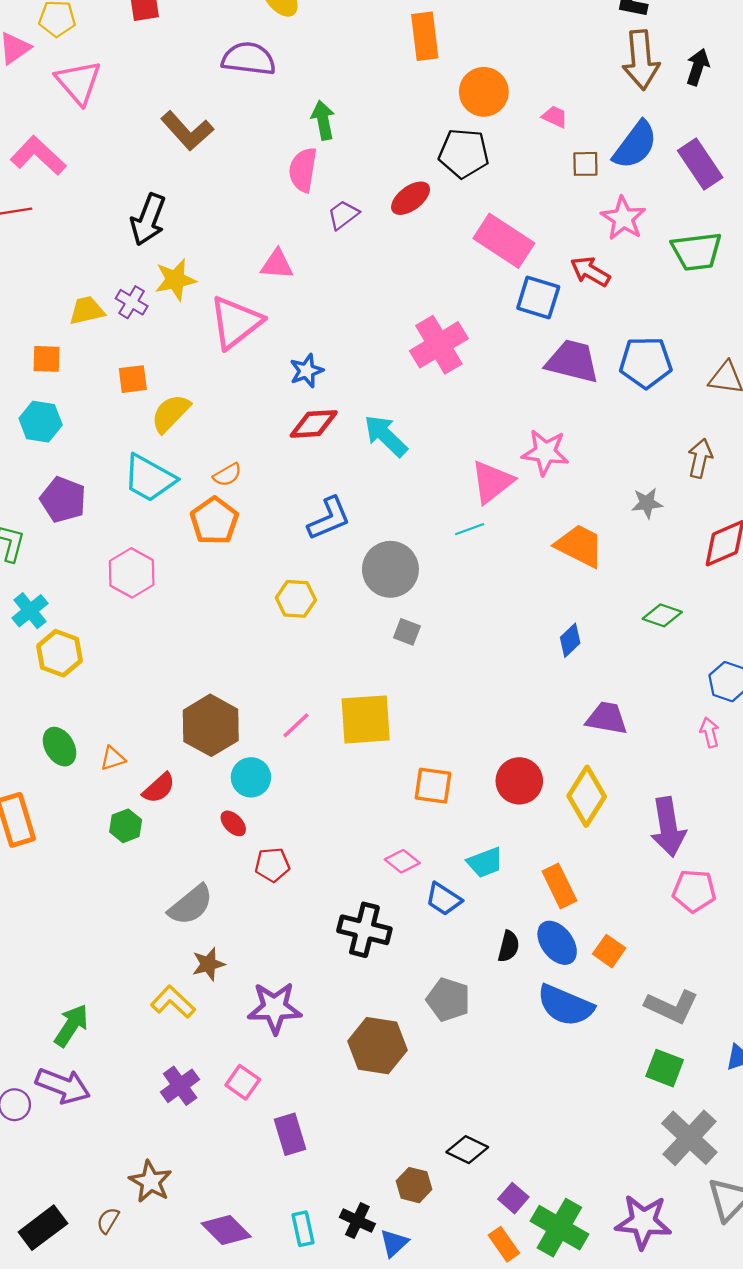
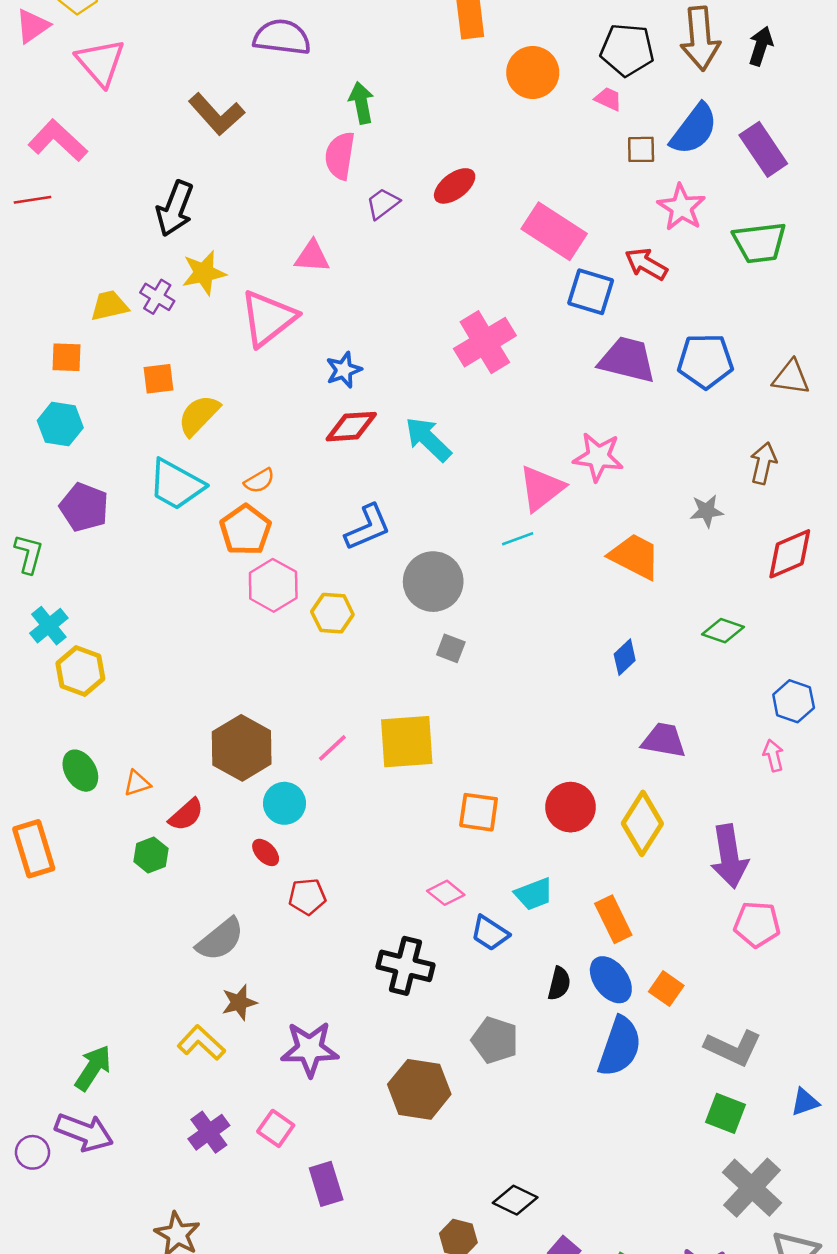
black pentagon: (464, 153) -> (627, 50), moved
pink hexagon: (132, 573) -> (273, 585), moved
blue semicircle: (565, 1005) -> (620, 1047), turned -94

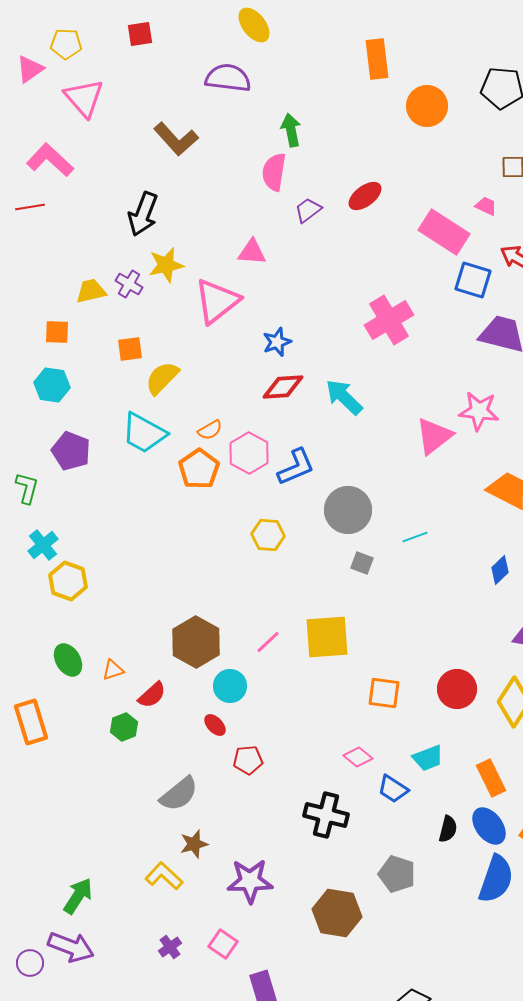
pink trapezoid: (608, 99) -> (486, 206), moved
cyan line: (518, 539) -> (415, 537), moved
pink hexagon: (273, 585) -> (249, 453), moved
purple cross: (209, 1132) -> (170, 947), size x0.7

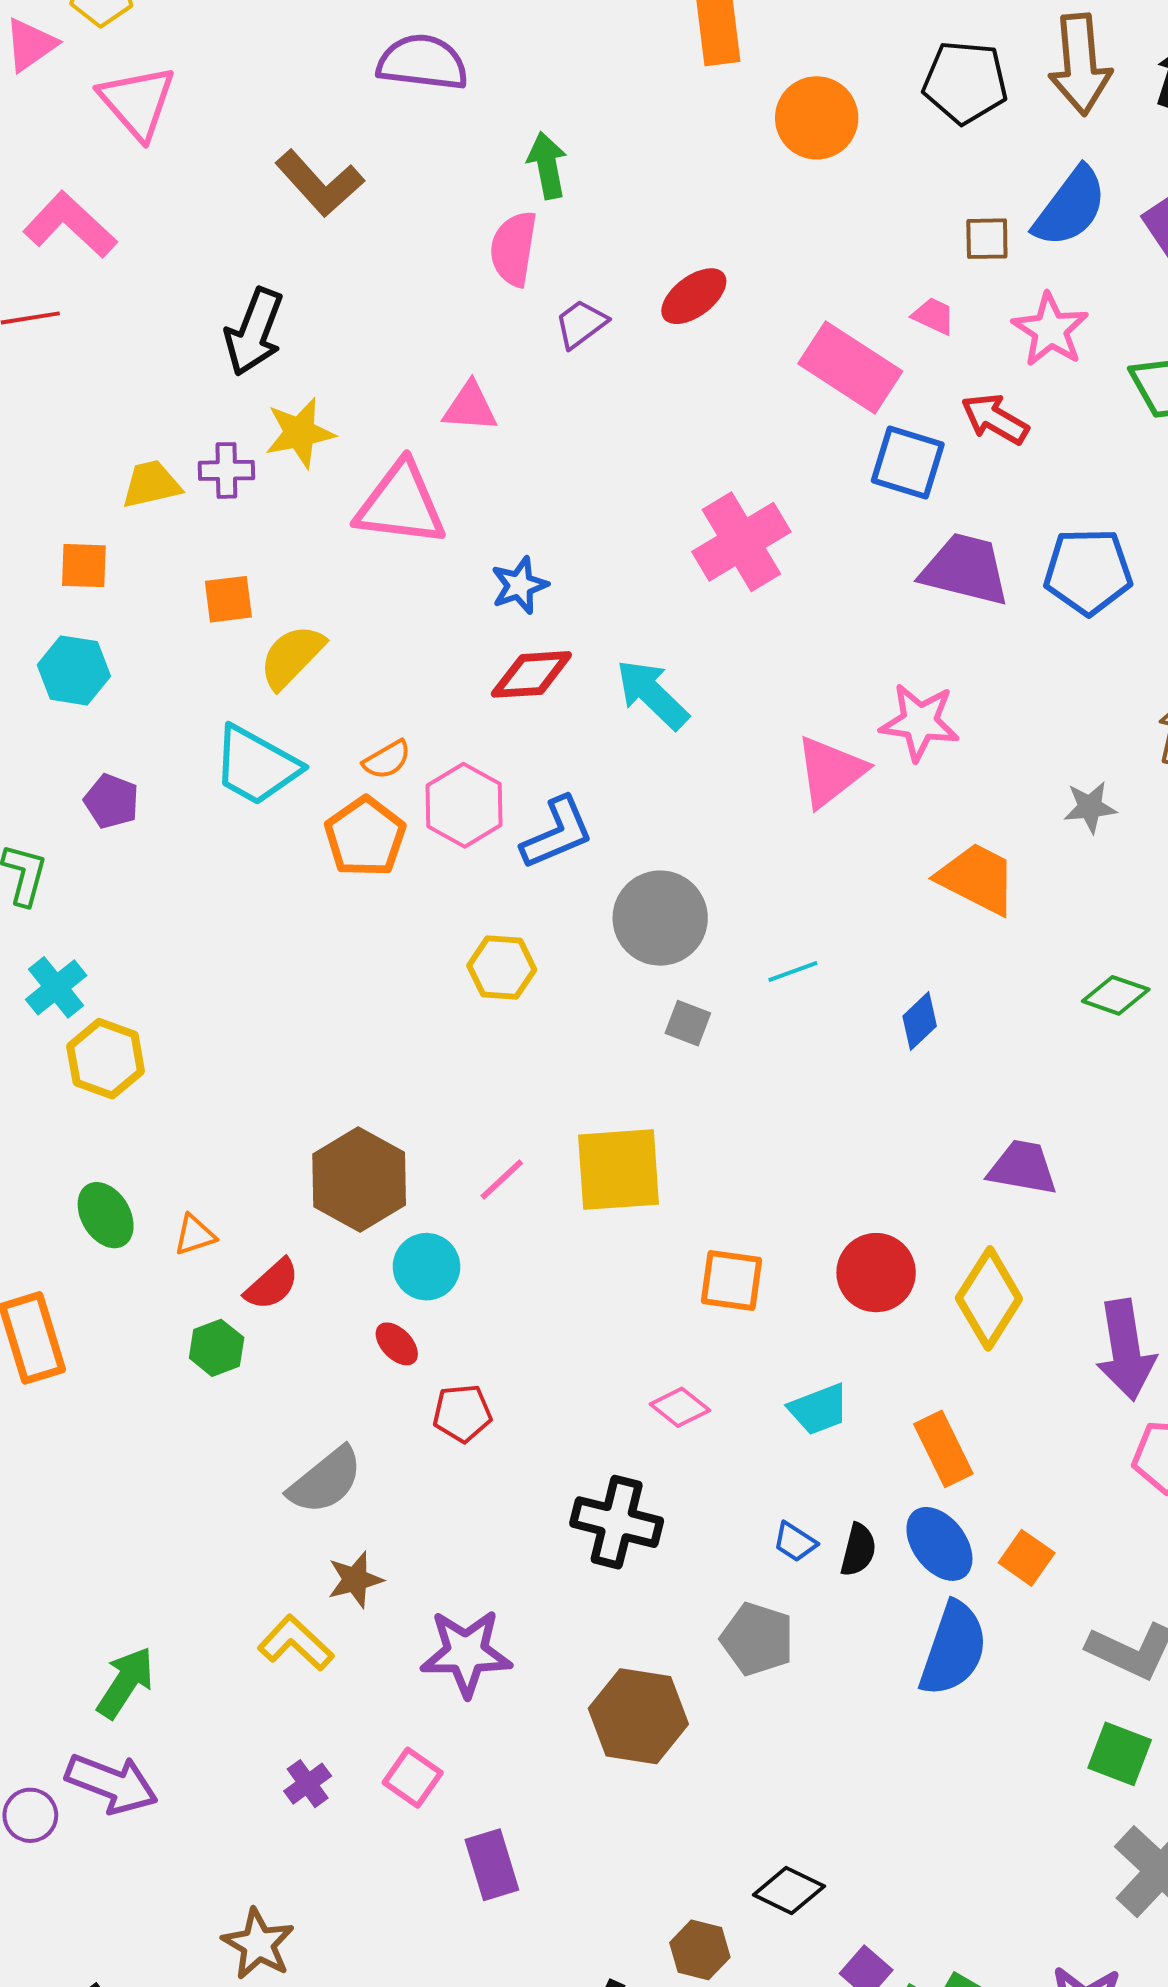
purple cross: (129, 284) -> (226, 470), turned -32
pink triangle: (217, 301) -> (401, 504), turned 45
purple pentagon: (71, 451) -> (112, 801), size x0.7
blue diamond: (500, 570) -> (920, 1021), moved
blue trapezoid: (393, 789) -> (795, 1542), moved, size x0.7

